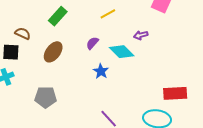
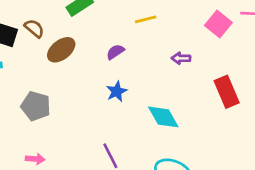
brown semicircle: (23, 33) -> (34, 28), moved
cyan diamond: (122, 52) -> (163, 117), moved
red rectangle: (175, 93) -> (227, 92), moved, turned 55

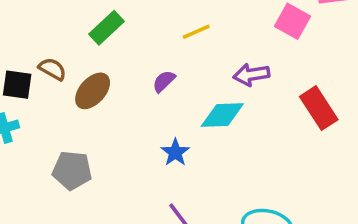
purple arrow: (181, 58) -> (251, 75), size x1.4
blue star: (117, 91) -> (175, 152), moved
cyan diamond: (163, 117) -> (222, 115), moved, turned -52

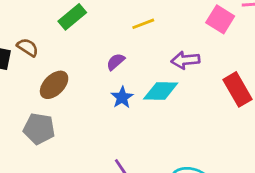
brown ellipse: (93, 91) -> (54, 85), moved
blue star: (175, 152) -> (122, 97), moved

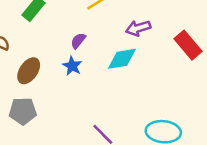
blue star: (122, 97) -> (72, 66), moved

